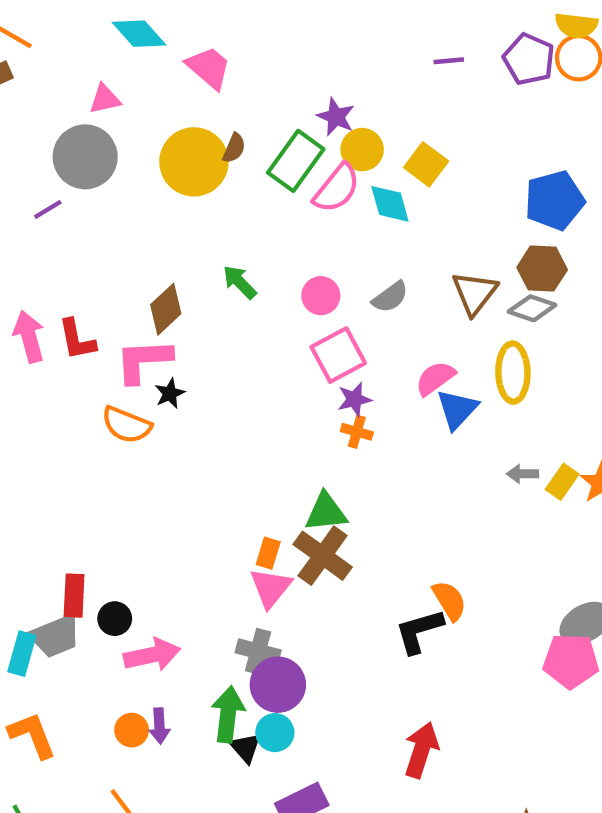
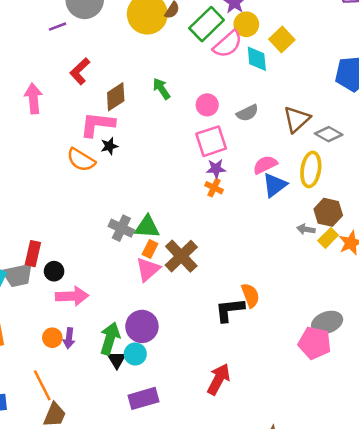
brown hexagon: (542, 269) -> (328, 212), moved
red L-shape: (77, 340) -> (80, 71), moved, turned 48
green triangle: (326, 512) -> (147, 227), moved
gray cross: (258, 651) -> (121, 228), moved

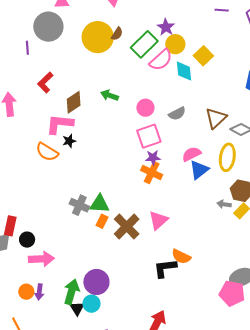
purple line: (58, 27) -> (27, 48), turned -72
green arrow: (161, 89) -> (109, 95), turned -36
orange cross: (214, 188) -> (152, 173), size x1.5
pink triangle: (148, 269) -> (158, 220), moved
orange semicircle: (250, 295) -> (181, 257), turned 138

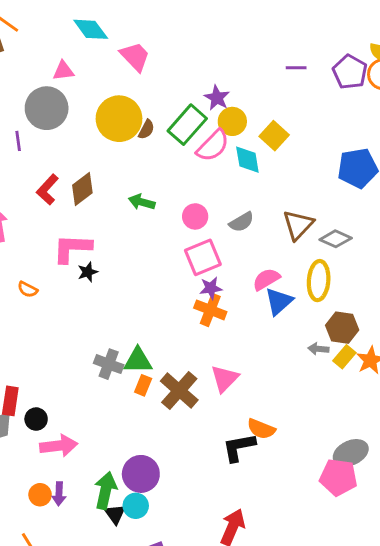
brown semicircle: (117, 34) -> (146, 130), moved
brown diamond: (74, 102) -> (82, 189), moved
orange semicircle: (47, 152) -> (28, 289), moved, size x0.6

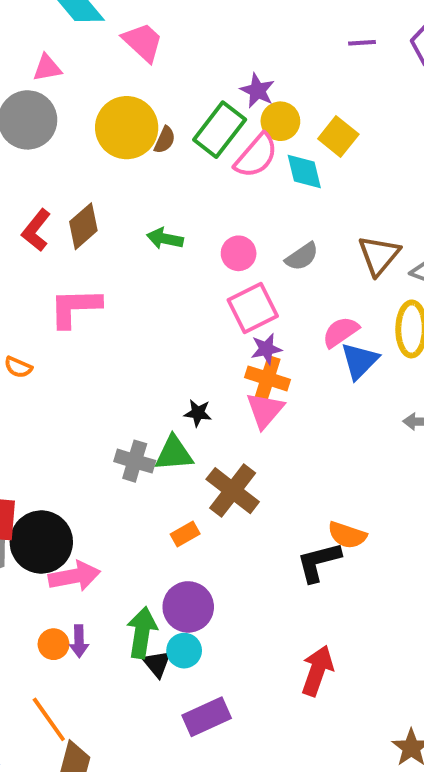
black star: (88, 272) -> (198, 413), moved, turned 30
pink triangle: (225, 379) -> (265, 410), moved
orange rectangle: (143, 385) -> (185, 534), moved, turned 42
black circle: (36, 419) -> (41, 542), size x2.0

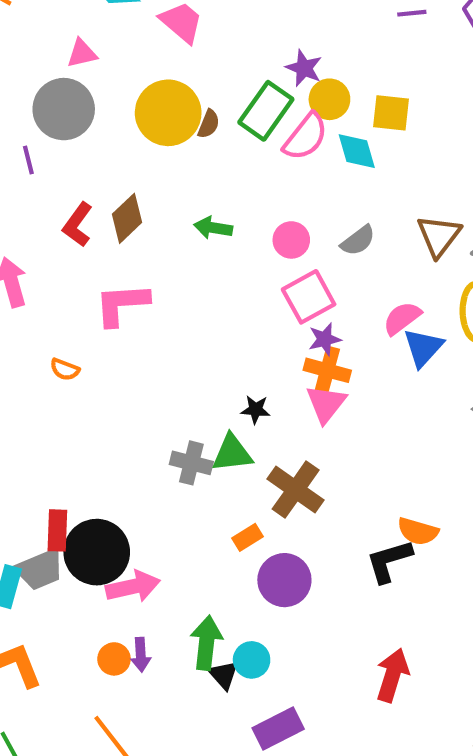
yellow square: (338, 137) -> (391, 113), turned -30
purple circle: (188, 607) -> (284, 580), moved

